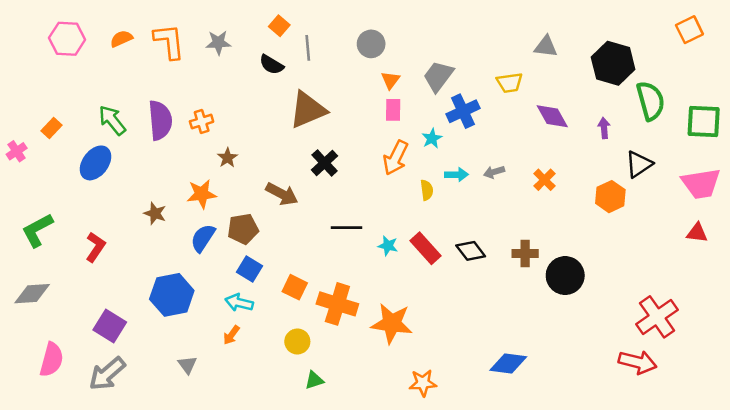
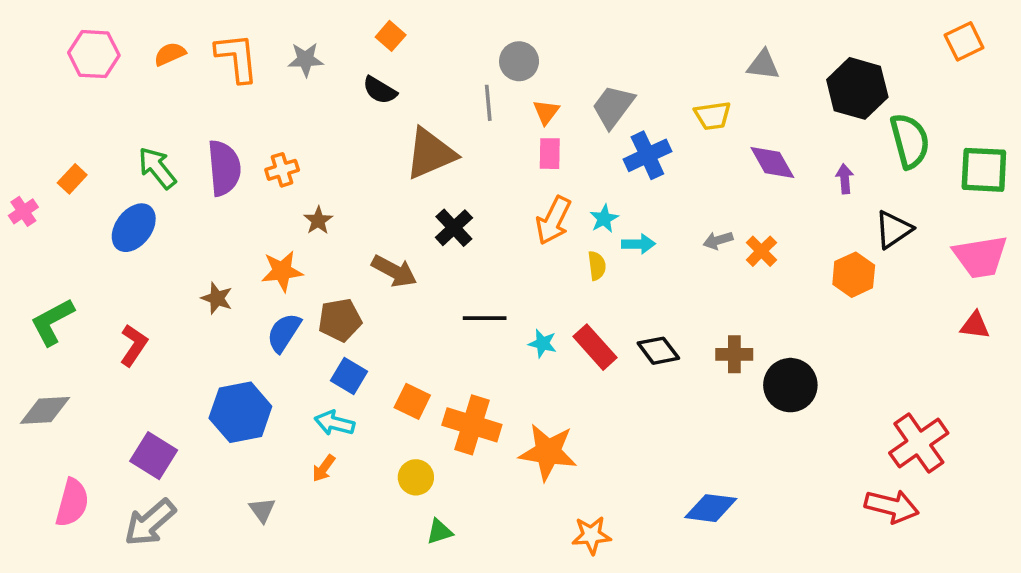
gray line: (308, 48) -> (488, 103), moved
cyan star: (432, 138) -> (604, 219), moved
gray arrow: (494, 172) -> (718, 240), moved

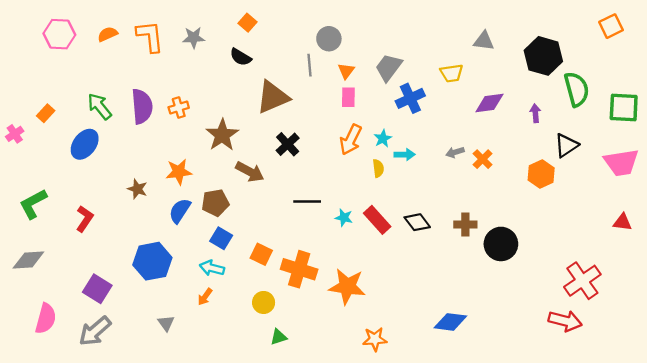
purple diamond: (772, 163) -> (489, 103), turned -68
brown star: (318, 220) -> (222, 135), moved, size x1.8
red triangle: (975, 325) -> (622, 222), moved

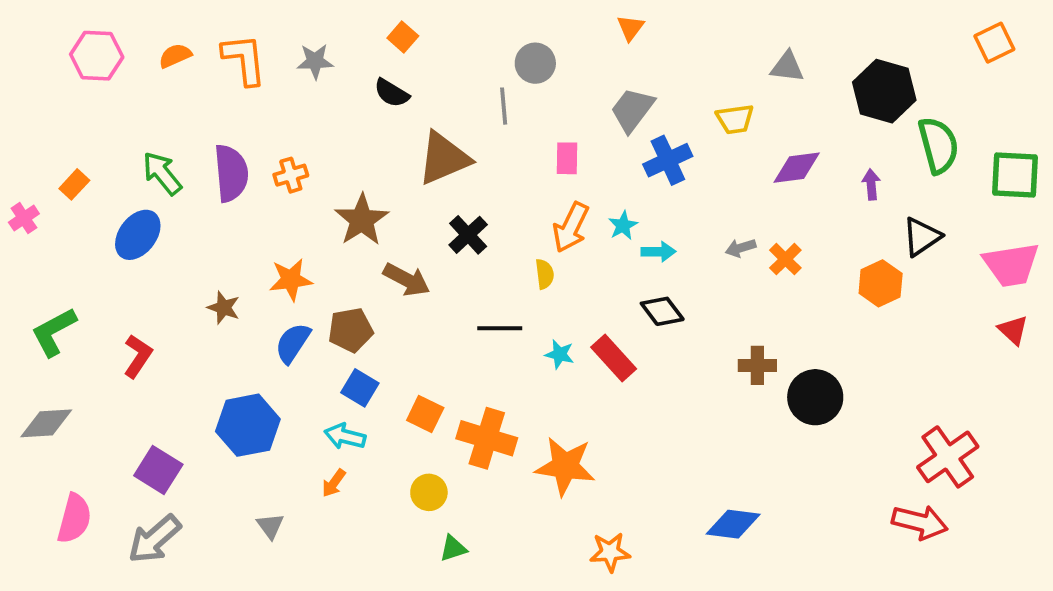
orange triangle: (346, 71) -> (630, 28), moved
yellow semicircle: (378, 168) -> (545, 274), moved
black diamond: (417, 222) -> (662, 311), moved
red triangle: (622, 222) -> (1013, 330), moved, turned 36

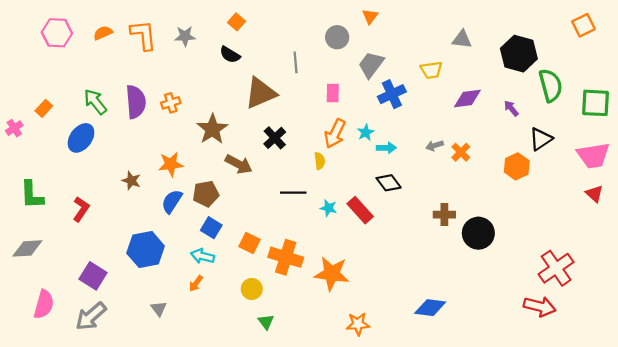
gray circle: (535, 63) -> (337, 37), moved
purple arrow: (871, 184) -> (511, 108), turned -35
green L-shape: (54, 332) -> (32, 195), turned -64
green triangle: (453, 548) -> (266, 322), turned -49

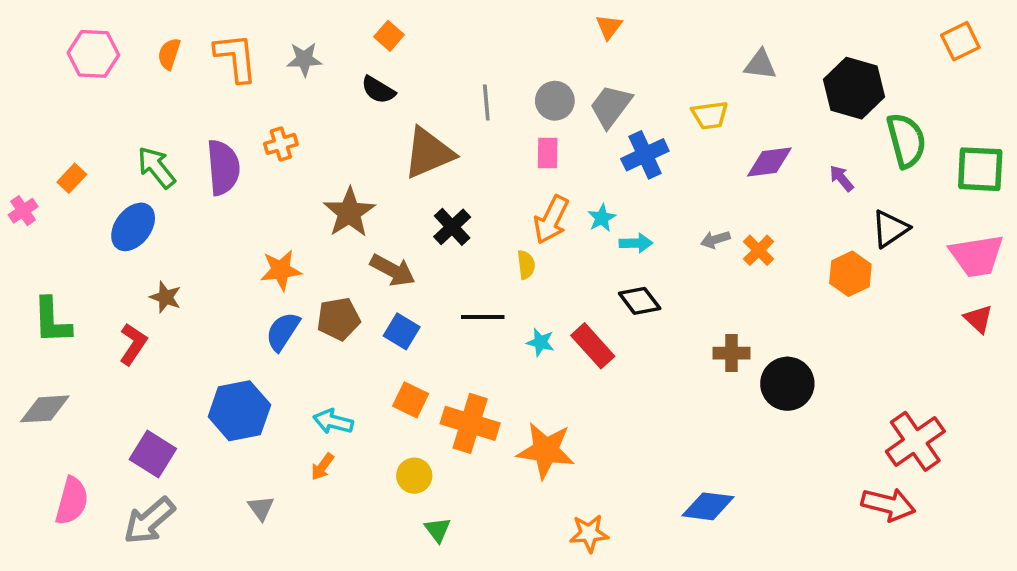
orange semicircle: (103, 33) -> (169, 54), turned -48
gray circle: (337, 37) -> (555, 101), moved
orange cross: (171, 103) -> (281, 144), moved
brown star: (131, 181) -> (166, 297), moved
blue square: (211, 228) -> (402, 331), moved

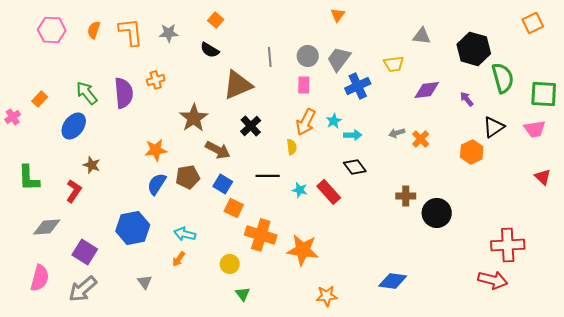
pink trapezoid: (977, 256) -> (535, 129), moved, size x0.7
orange square: (411, 400) -> (234, 208), moved
gray diamond: (45, 409) -> (47, 227), moved
red cross: (915, 441) -> (508, 245), turned 32

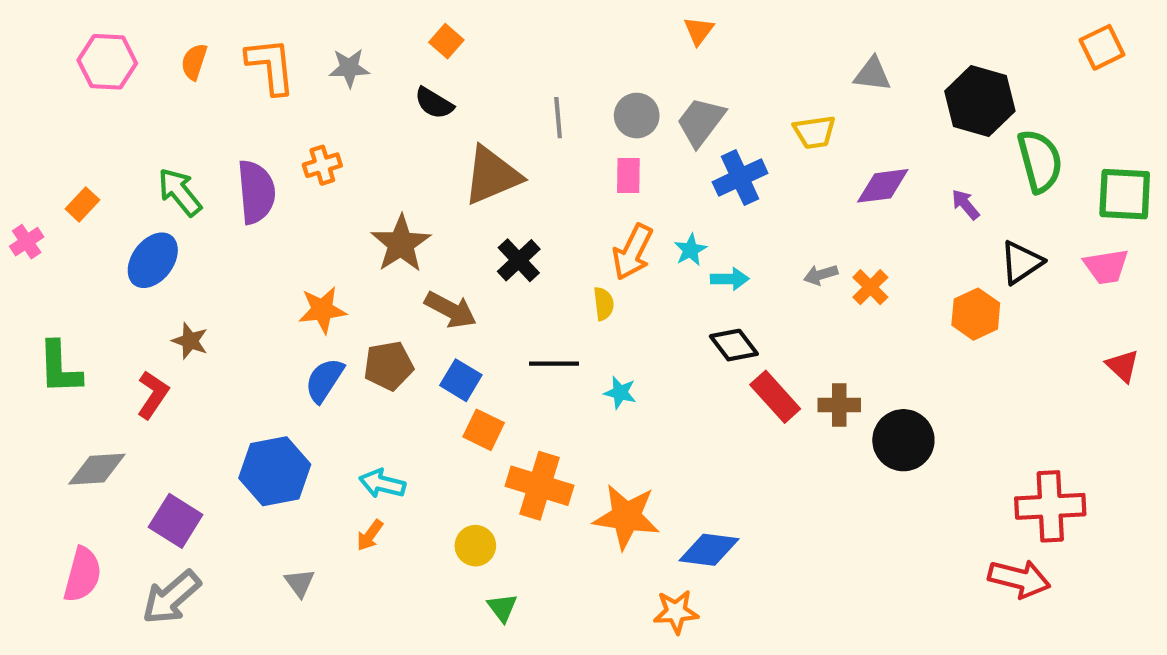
red rectangle: (329, 192) -> (775, 397), moved
blue diamond: (393, 281) -> (709, 550), moved

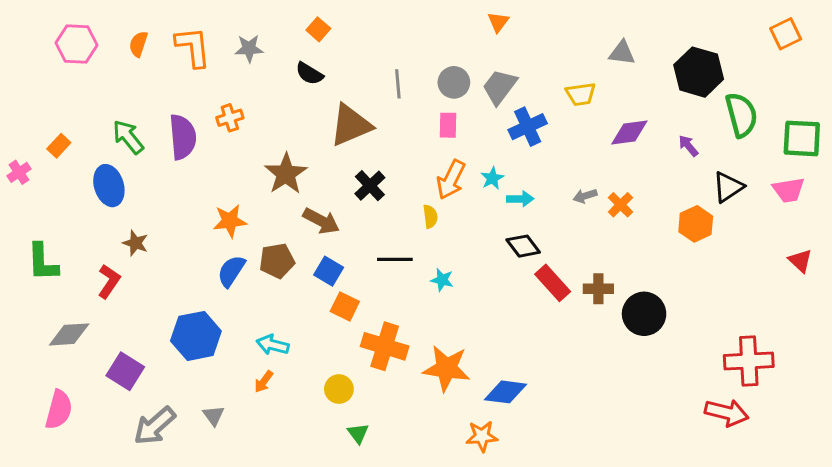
blue ellipse: (153, 260) -> (109, 186), turned -54
gray arrow: (171, 597) -> (155, 426), moved

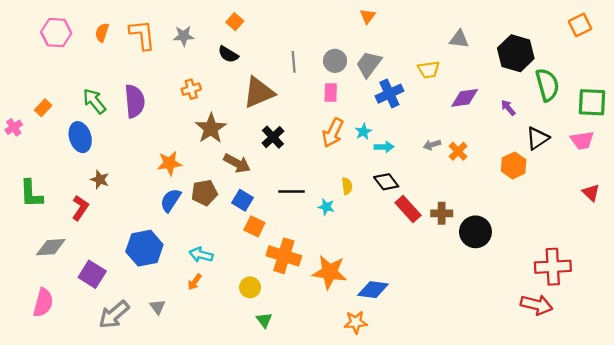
orange cross: (230, 118) -> (191, 89), moved
yellow semicircle: (430, 217) -> (347, 186), moved

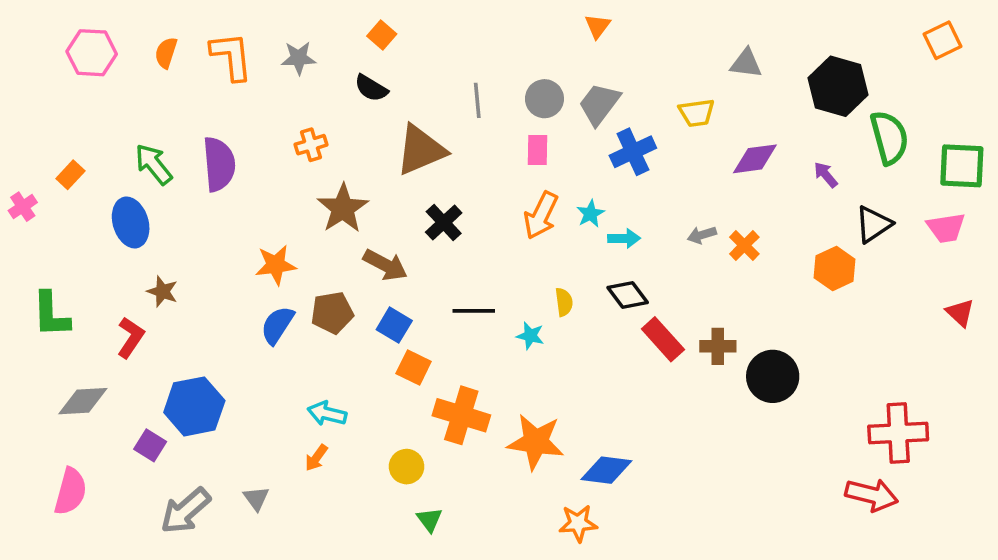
blue hexagon: (144, 248) -> (194, 406), moved
purple square: (92, 274) -> (150, 445), size x0.7

